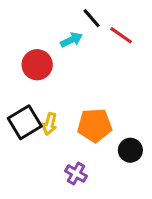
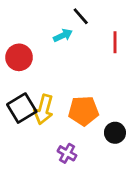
red line: (121, 35) -> (115, 42), moved, turned 55
red circle: (37, 65) -> (19, 57), moved
yellow arrow: (50, 124) -> (44, 109), size x1.5

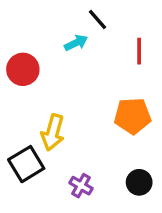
black square: (22, 108) -> (26, 164), moved
orange pentagon: (83, 111) -> (132, 116), moved
black circle: (115, 133) -> (139, 182), moved

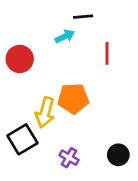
black line: (98, 20) -> (83, 17), turned -54
red line: (139, 51) -> (107, 53), moved
orange pentagon: (132, 116) -> (73, 98), moved

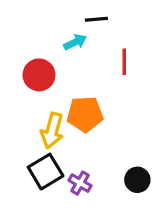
red circle: (20, 59) -> (39, 75), moved
black square: (22, 139) -> (46, 172), moved

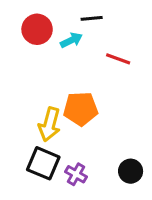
red line: (124, 62) -> (118, 59), turned -70
red circle: (39, 75) -> (37, 29), moved
black square: (46, 172) -> (43, 163), turned -36

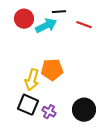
cyan arrow: (71, 40) -> (46, 26), size x1.5
red line: (118, 59) -> (84, 25), moved
black circle: (131, 171) -> (84, 110), size x1.5

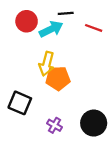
yellow arrow: (32, 80) -> (47, 64), moved
black square: (28, 105) -> (20, 103), moved

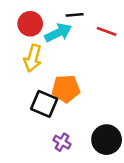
yellow arrow: (47, 64) -> (33, 58), moved
black square: (20, 103) -> (44, 104), moved

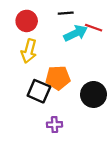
cyan arrow: (58, 33) -> (76, 33), moved
black circle: (107, 140) -> (94, 94), moved
purple cross: (62, 142) -> (54, 125), turned -32

